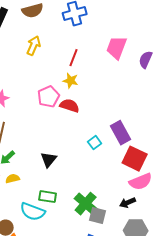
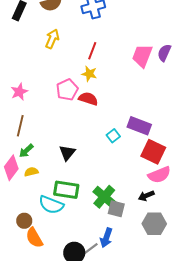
pink trapezoid: (117, 48) -> (142, 56), moved
purple rectangle: (121, 133) -> (139, 126), turned -40
green rectangle: (48, 197) -> (66, 190), size x1.4

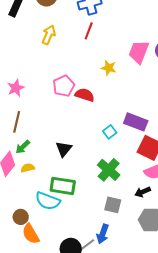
red line: (92, 51) -> (89, 31), moved
yellow star: (89, 74) -> (109, 68), moved
green cross: (104, 197) -> (109, 170), moved

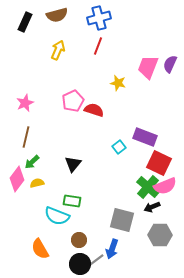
green cross: (109, 170) -> (148, 187), moved
green rectangle: (63, 186) -> (72, 201), size x0.7
gray square: (113, 205) -> (122, 220), size x1.4
brown circle: (21, 217) -> (79, 240), moved

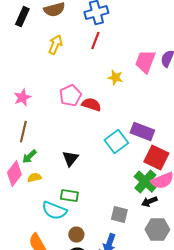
cyan square: (119, 147) -> (116, 142), size x1.6
gray square: (122, 220) -> (119, 215), size x0.7

